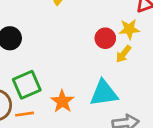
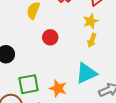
red circle: (105, 38) -> (50, 37), moved
green square: (27, 85) -> (29, 84), turned 30

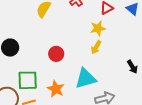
red circle: (50, 37) -> (56, 54), moved

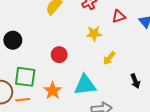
yellow star: (98, 28) -> (94, 34), moved
yellow arrow: (96, 47) -> (109, 58), moved

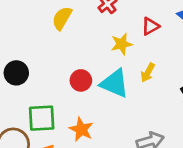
red triangle: (119, 16) -> (150, 26), moved
cyan triangle: (85, 85) -> (115, 83), moved, turned 40

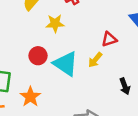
red triangle: (150, 26) -> (109, 39), moved
yellow star: (122, 44) -> (55, 23), moved

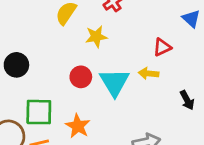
yellow arrow: (95, 60) -> (149, 73), turned 63
cyan triangle: (66, 64) -> (114, 82), turned 32

